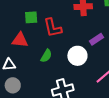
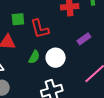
white circle: (77, 56) -> (56, 58), moved

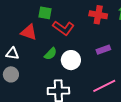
red L-shape: (40, 29) -> (63, 28), turned -55

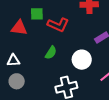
red triangle: (29, 32) -> (19, 28), moved
white circle: (71, 60) -> (82, 60), moved

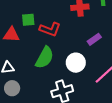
green semicircle: (51, 53) -> (45, 58), size x1.6

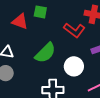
red L-shape: (50, 29) -> (74, 30), moved

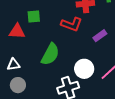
white circle: (74, 66) -> (84, 69), moved

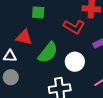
red triangle: (17, 31) -> (24, 37), moved
white circle: (84, 69) -> (75, 62), moved

